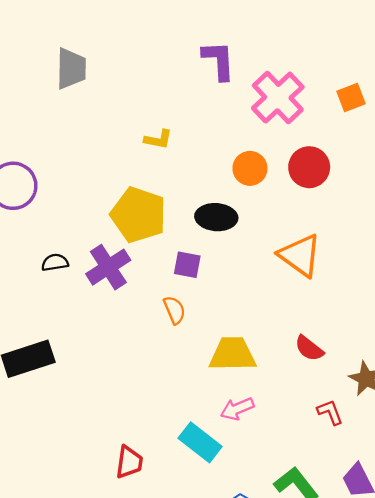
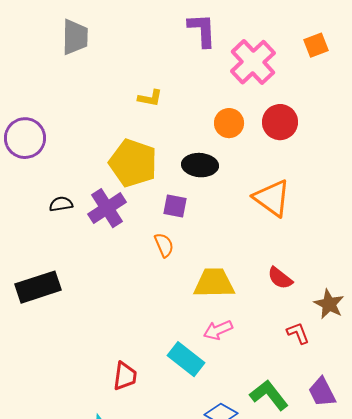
orange square: (351, 98) -> (316, 45), moved

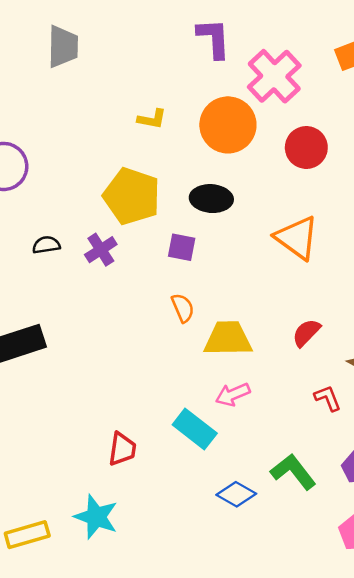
orange circle: (229, 123) -> (228, 125), moved, size x1.6
purple cross: (107, 208) -> (101, 250), size x0.7
orange semicircle: (164, 245) -> (183, 308), moved
red semicircle: (280, 278) -> (306, 333), turned 96

